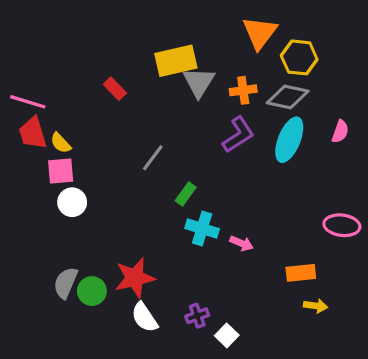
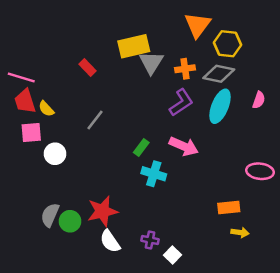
gray line: (153, 158) -> (95, 120), moved
pink square: (61, 171) -> (31, 132), moved
pink arrow: (242, 243) -> (184, 146), moved, size x1.6
purple cross: (197, 316) -> (150, 240), turned 30

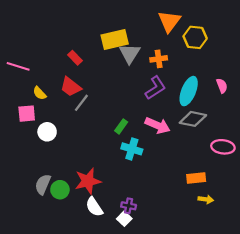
gray diamond: (219, 74) -> (193, 119), moved
pink semicircle: (259, 100) -> (222, 86), turned -40
red trapezoid: (25, 101) -> (71, 87), moved, turned -35
white square: (172, 255) -> (124, 219), moved

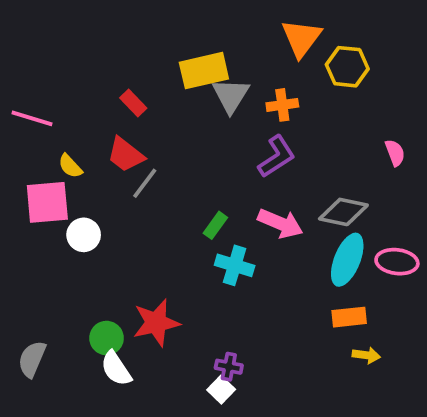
cyan ellipse: (189, 91) -> (347, 260), moved
pink square: (27, 114) -> (47, 202), size x1.4
gray semicircle: (43, 184) -> (32, 359), moved
white semicircle: (94, 207) -> (116, 369), moved

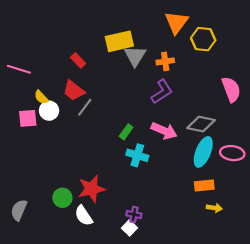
pink semicircle: (395, 153) -> (231, 89), size x1.6
pink square: (47, 202) -> (28, 118), size x0.7
white circle: (84, 235) -> (49, 111), moved
white semicircle: (116, 369) -> (84, 216), moved

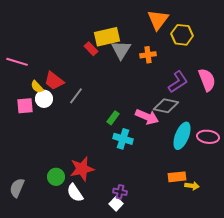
red rectangle: (78, 60) -> (91, 49), moved
red trapezoid: (74, 90) -> (54, 81), moved
purple L-shape: (162, 92) -> (178, 82), moved
gray diamond: (201, 124) -> (166, 106), moved
orange rectangle: (204, 185) -> (177, 177), moved

